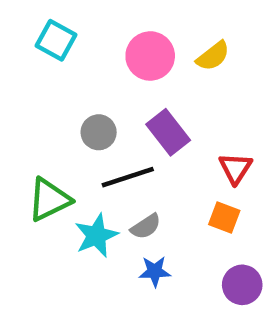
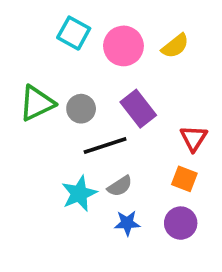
cyan square: (56, 40) -> (74, 33), moved
green triangle: (49, 200) -> (37, 103), moved
purple circle: (242, 285) -> (181, 223), moved

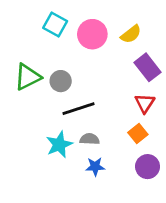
purple rectangle: (138, 109) -> (148, 67), moved
orange square: (184, 179) -> (138, 133), turned 30
gray semicircle: (120, 186) -> (90, 139), turned -144
purple circle: (181, 223) -> (148, 167), moved

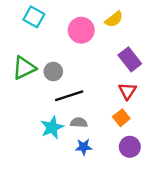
cyan square: (55, 25) -> (34, 17), moved
yellow semicircle: (131, 34) -> (114, 19), moved

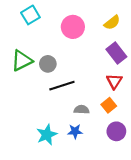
cyan square: (34, 17) -> (30, 15), turned 30
yellow semicircle: (114, 19) -> (112, 23), moved
gray semicircle: (79, 123) -> (82, 110), moved
cyan star: (52, 127) -> (47, 135), moved

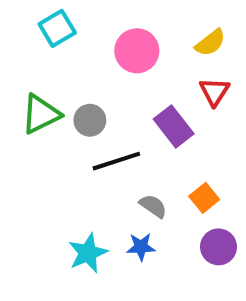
purple rectangle: (116, 53) -> (174, 126), moved
red triangle: (114, 81) -> (214, 92), moved
gray semicircle: (82, 110) -> (153, 206), turned 32

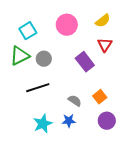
cyan square: (57, 28) -> (28, 31), moved
black line: (116, 161) -> (38, 88), moved

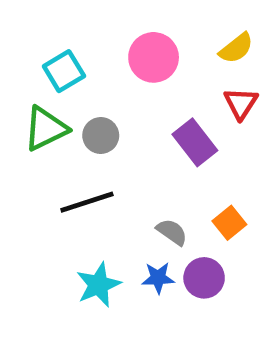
purple circle: (107, 121) -> (204, 278), moved

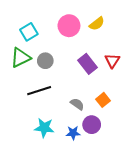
yellow semicircle: (236, 48) -> (97, 24), moved
red triangle: (241, 103) -> (112, 61), moved
blue star: (158, 278) -> (73, 133), moved
cyan star: (98, 285) -> (44, 128), turned 30

